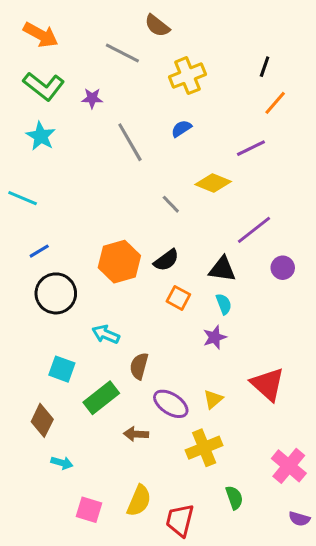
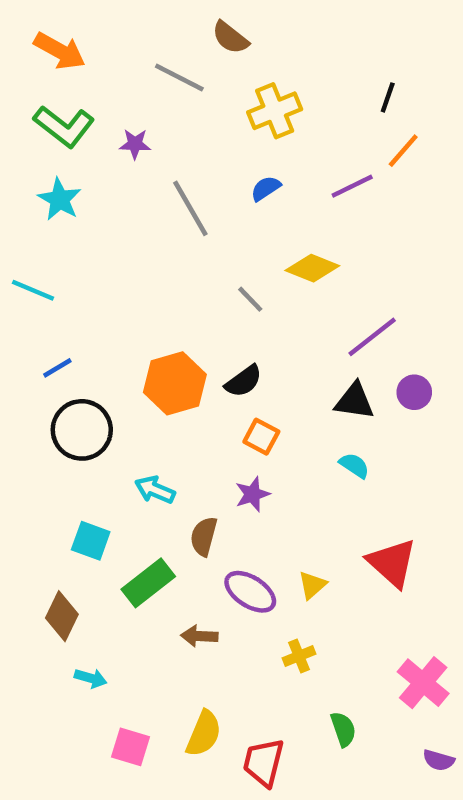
purple line: (251, 148) -> (352, 186), moved
black triangle: (222, 269) -> (354, 401), moved
cyan semicircle: (224, 304) -> (354, 465), moved, turned -35
purple star: (215, 337) -> (252, 494), moved
yellow cross: (204, 448) -> (299, 656), size x0.6

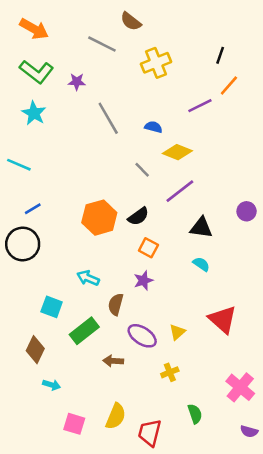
blue semicircle: (266, 188) -> (153, 127), moved, turned 48
purple line: (372, 337) -> (180, 191), moved
purple circle: (414, 392) -> (247, 211), moved
black circle: (82, 430) -> (23, 244), moved

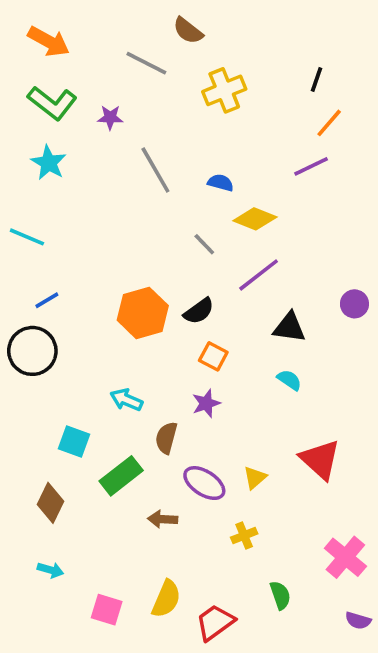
purple line: (200, 106) -> (311, 166), moved
cyan arrow: (52, 385) -> (50, 570), moved
red trapezoid: (150, 433) -> (215, 622), turned 40

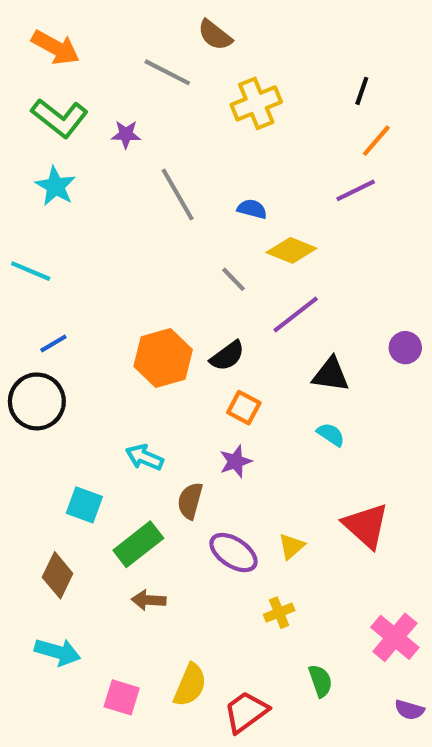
brown arrow: (163, 519) -> (149, 600), moved
cyan arrow: (50, 570) -> (58, 652), size x1.5

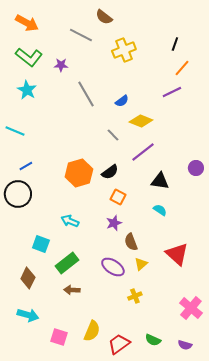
blue semicircle: (252, 209) -> (122, 101), turned 128
brown semicircle: (190, 501) -> (131, 242), moved, turned -36
green semicircle: (320, 681) -> (153, 340), moved, turned 133
purple semicircle: (409, 710) -> (185, 345), moved

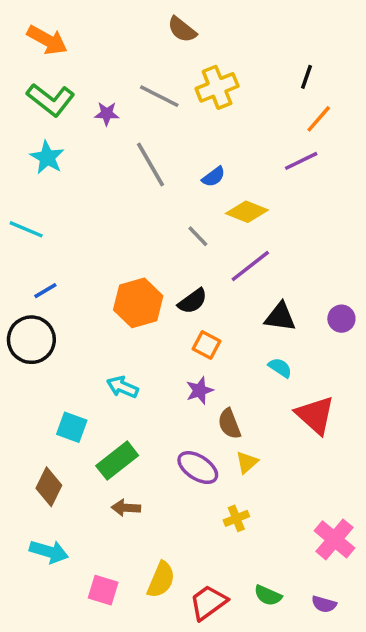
gray line: (81, 35) -> (159, 96), moved
purple circle: (196, 168) -> (341, 319), moved
red triangle: (177, 254) -> (315, 415), moved

